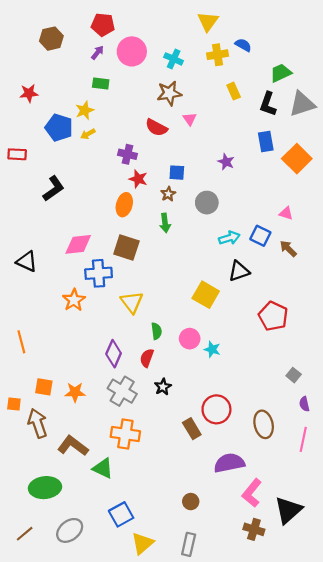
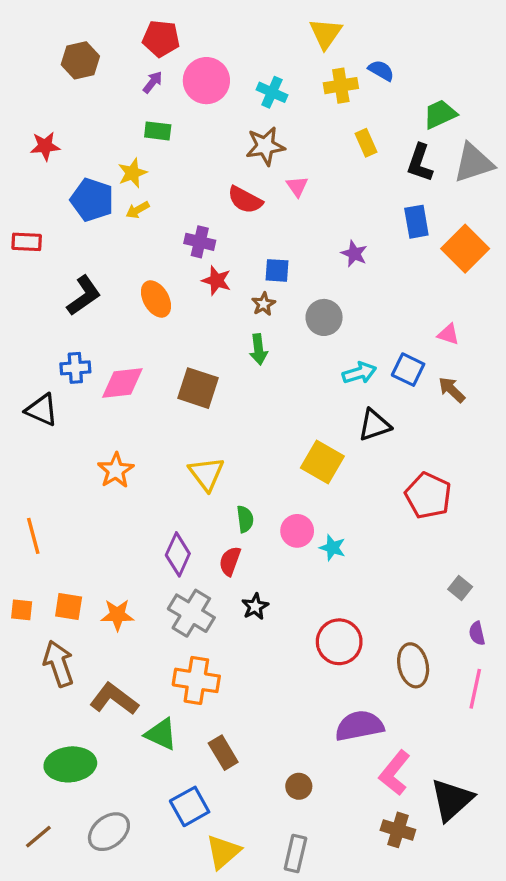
orange ellipse: (124, 205) -> (156, 299), moved, turned -45
blue cross: (99, 273) -> (75, 368), moved, size x0.7
orange square: (14, 404) -> (22, 610), moved
brown rectangle: (192, 429) -> (223, 753), moved

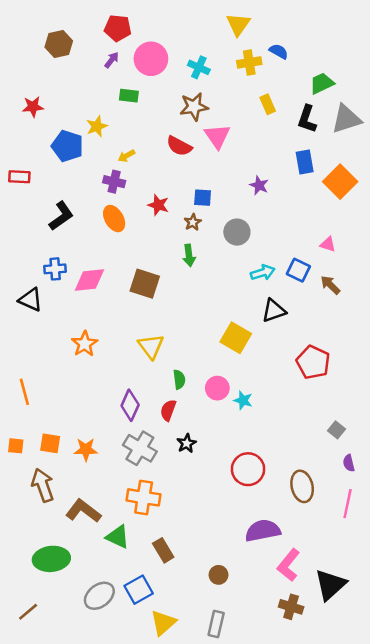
green rectangle: (158, 131) -> (129, 96), moved
pink triangle: (297, 186) -> (217, 136), size x1.6
yellow arrow: (138, 210) -> (126, 156), moved
purple cross: (200, 242) -> (114, 182), moved
gray ellipse: (109, 832) -> (99, 596), moved

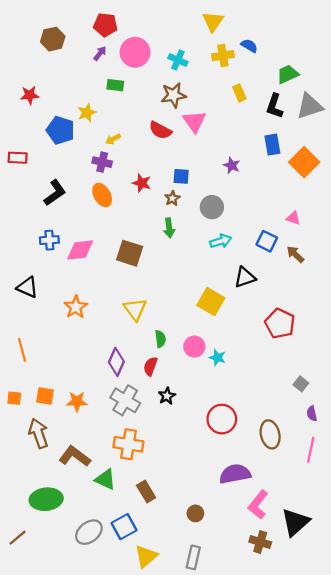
cyan arrow: (263, 273) -> (221, 241), moved
black triangle: (31, 300) -> (27, 287), moved
brown line: (28, 612) -> (18, 538), moved

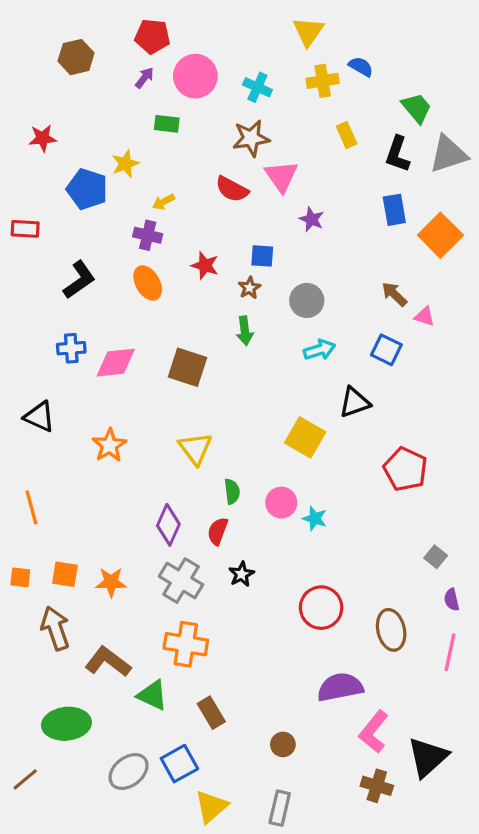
green trapezoid: (288, 74) -> (417, 108), turned 75
purple star: (232, 165) -> (312, 219), moved
brown arrow: (295, 254) -> (394, 294), moved

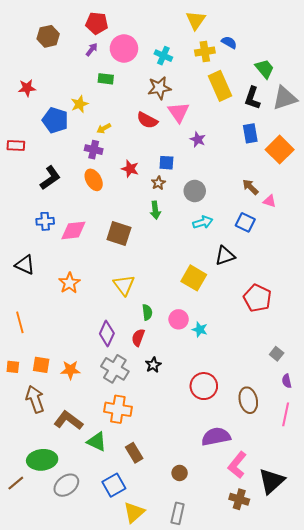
yellow rectangle: (347, 135) -> (220, 86), size x1.8
gray ellipse: (129, 772) -> (66, 485), moved
brown line: (25, 779) -> (16, 483), moved

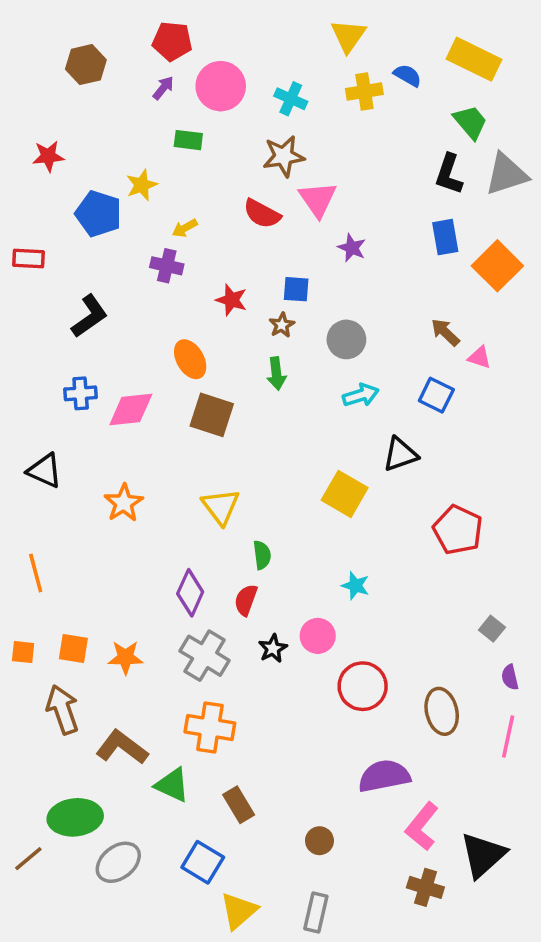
yellow rectangle: (220, 86) -> (474, 59), moved, turned -40
orange ellipse: (94, 180) -> (190, 359), moved
pink circle: (179, 319) -> (318, 636), moved
blue square: (114, 485) -> (203, 862), turned -30

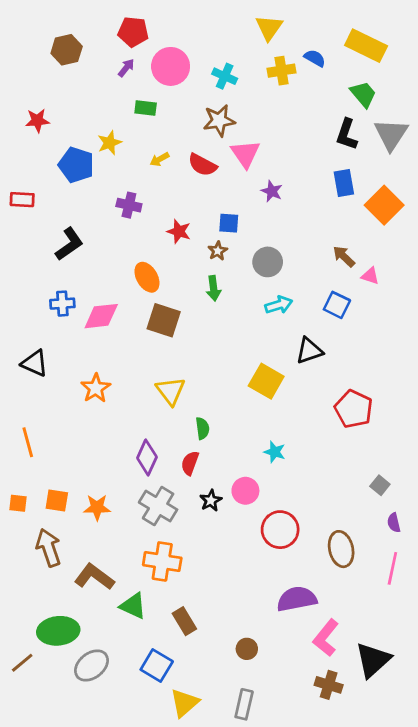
gray triangle: (506, 174) -> (391, 134), turned -39
yellow arrow: (185, 228) -> (159, 159), moved

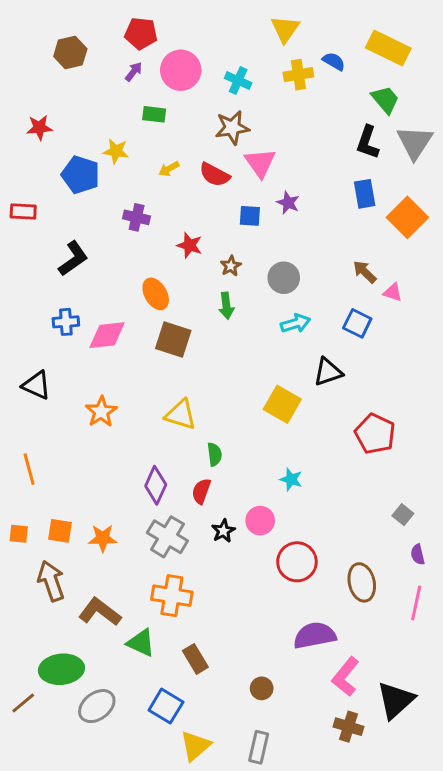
yellow star: (110, 143) -> (116, 151), turned 30
blue square: (229, 223) -> (250, 216), moved
yellow triangle: (171, 391) -> (181, 415), turned -36

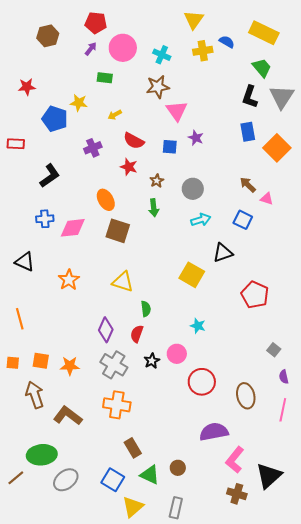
red semicircle: (215, 175) -> (134, 141), moved
purple cross: (137, 217) -> (93, 148), turned -36
green triangle: (141, 643) -> (150, 475), moved

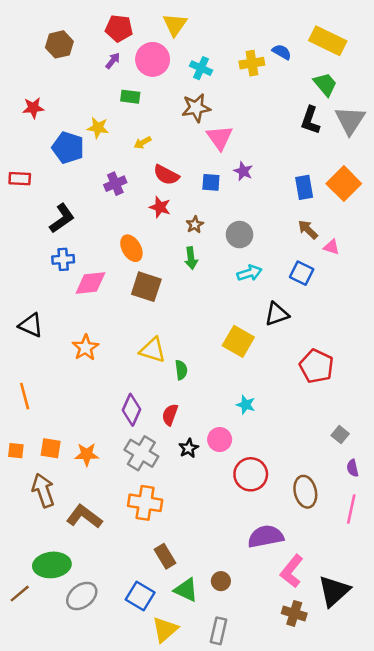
yellow triangle: (194, 20) -> (175, 25), moved
blue rectangle: (248, 132) -> (304, 187), moved
blue cross: (45, 219) -> (63, 259), moved
green semicircle: (146, 309) -> (181, 370), moved

